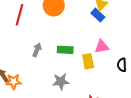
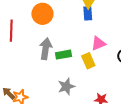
blue rectangle: (98, 15) -> (88, 13), turned 56
gray arrow: (37, 50) -> (46, 49), moved, size x1.5

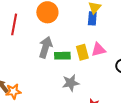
yellow rectangle: (88, 61) -> (82, 52), moved
gray star: (66, 87) -> (71, 83), moved

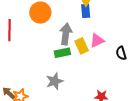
gray arrow: (46, 47) -> (66, 34), moved
gray star: (71, 83) -> (55, 81), moved

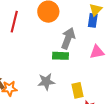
yellow rectangle: (82, 46) -> (78, 90), moved

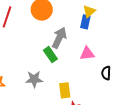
green rectangle: (60, 56) -> (50, 55), turned 49

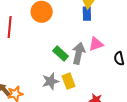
gray arrow: (59, 38) -> (79, 53), moved
yellow rectangle: (65, 90) -> (68, 81), moved

